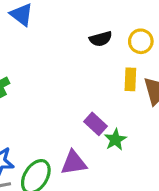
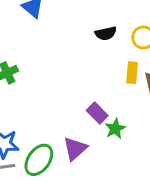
purple triangle: (74, 163) -> (75, 149), turned -36

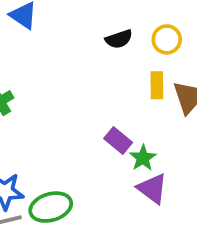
purple triangle: (75, 149) -> (152, 189), moved, turned -36
green ellipse: (39, 160) -> (51, 207), turned 44

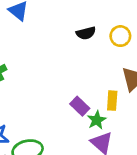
yellow rectangle: (157, 85) -> (112, 101), moved

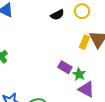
yellow rectangle: (112, 101) -> (85, 42), moved, turned 32

